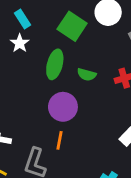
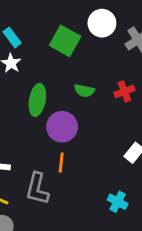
green ellipse: (55, 64) -> (37, 100), moved

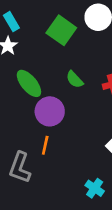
green semicircle: (84, 91) -> (75, 79), turned 30
green ellipse: (37, 100) -> (29, 83), turned -56

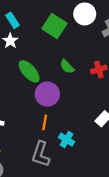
gray L-shape: (20, 168) -> (41, 154), moved
cyan cross: (95, 188) -> (67, 140), moved

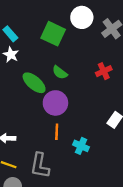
green semicircle: (67, 67) -> (60, 72), moved
gray L-shape: (41, 154) -> (40, 166), moved

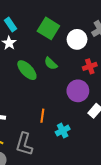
white circle: (82, 17) -> (77, 39), moved
purple circle: (55, 103) -> (78, 91), moved
cyan cross: (81, 146) -> (63, 131), turned 32

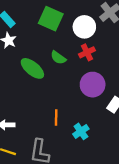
red cross: (90, 66) -> (87, 52), moved

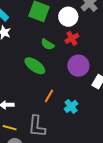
green ellipse: (32, 68) -> (35, 66), moved
orange line: (56, 118) -> (49, 96), turned 32

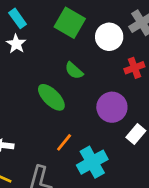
red cross: (72, 38) -> (134, 68), moved
cyan cross: (71, 106) -> (92, 162), size x1.5

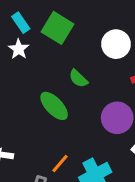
green square: (70, 23) -> (57, 28), moved
orange line: (64, 142) -> (60, 164), moved

